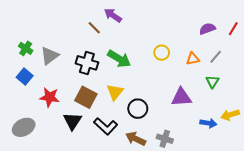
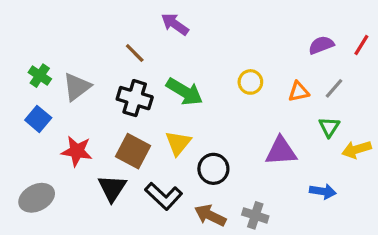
brown line: (94, 28) -> (135, 53), moved
yellow arrow: (230, 115) -> (357, 150), moved

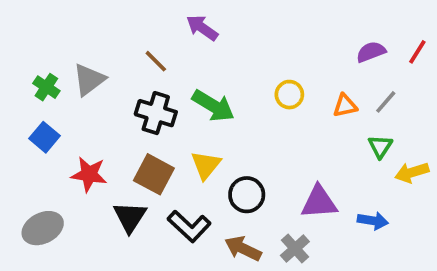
gray triangle: (77, 87) -> (89, 80), moved
purple triangle: (281, 151) -> (319, 202), moved
gray cross: (255, 215) -> (295, 248), turned 30

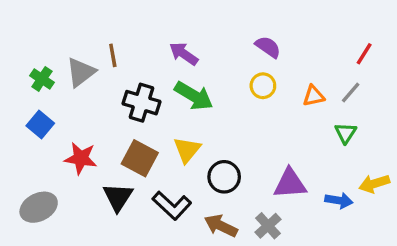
purple arrow: (202, 28) -> (184, 54), moved
purple semicircle: (371, 52) -> (268, 47), moved, turned 56
red line: (417, 52) -> (364, 54), moved
brown line: (156, 61) -> (113, 55), moved, turned 35
yellow arrow: (412, 172) -> (374, 184), moved

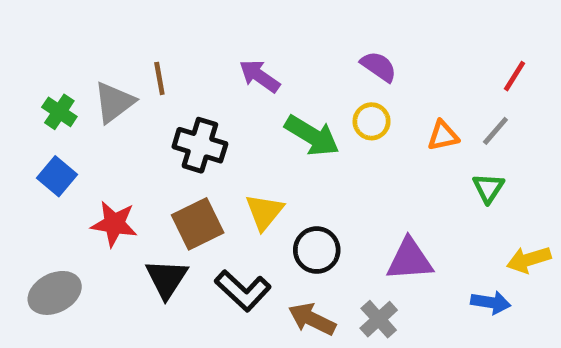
green arrow: (194, 96) -> (312, 136), moved
brown square: (140, 158) -> (198, 224), turned 36
blue arrow: (339, 200) -> (491, 302), moved

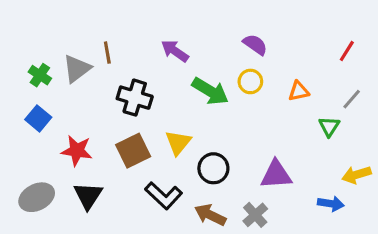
gray line: (495, 131) -> (352, 99), moved
black triangle: (167, 279) -> (88, 196), moved

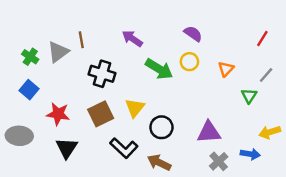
orange triangle: (299, 91) -> (226, 69), turned -35
gray ellipse: (37, 197) -> (19, 136), moved, turned 30
gray cross: (255, 215) -> (219, 161), moved

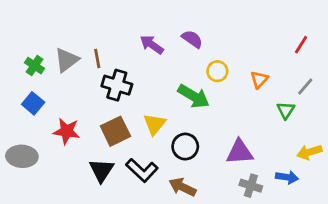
purple semicircle: (193, 34) -> (192, 39), moved
brown line: (81, 40) -> (97, 59), moved
green arrow: (159, 69) -> (194, 96), moved
black triangle: (67, 148) -> (101, 170), moved
gray cross: (219, 161) -> (251, 186), turned -30

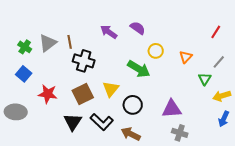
yellow arrow: (309, 152) -> (222, 96), moved
blue arrow: (287, 177) -> (224, 119), moved, turned 105

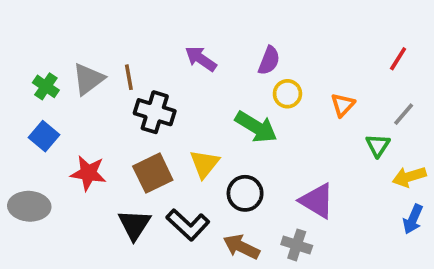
purple semicircle: (138, 28) -> (269, 61), moved, turned 77
purple triangle: (172, 109) -> (317, 201), turned 35
gray cross: (180, 133) -> (297, 245), moved

